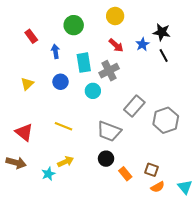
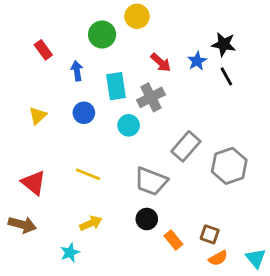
yellow circle: (115, 16) -> (137, 16), moved
cyan star: (48, 174) -> (70, 253), moved

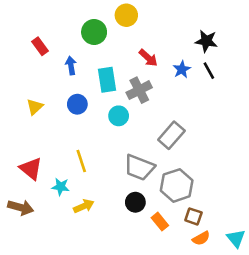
blue star: (197, 61) -> (182, 69), moved
gray hexagon: (229, 166) -> (177, 185), moved
yellow line: (88, 174) -> (81, 161), turned 50
cyan star: (70, 253) -> (61, 187), moved, turned 30

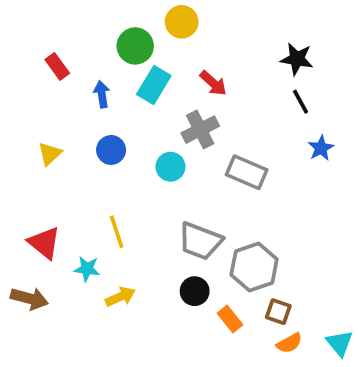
blue star: (182, 69) -> (321, 148), moved
cyan rectangle: (107, 80) -> (154, 85), moved, turned 40
gray rectangle: (171, 135) -> (247, 172), moved, turned 72

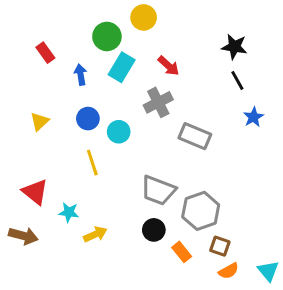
cyan circle: (170, 167) -> (119, 132), moved
yellow line: (117, 232) -> (92, 163), moved

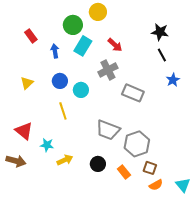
black circle: (154, 230) -> (98, 164), moved

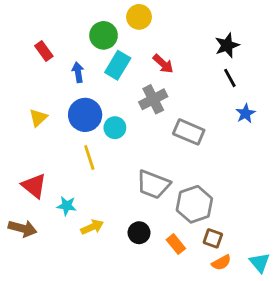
black star: (160, 32) -> (227, 45), turned -30
blue circle: (60, 81) -> (85, 115), size x1.5

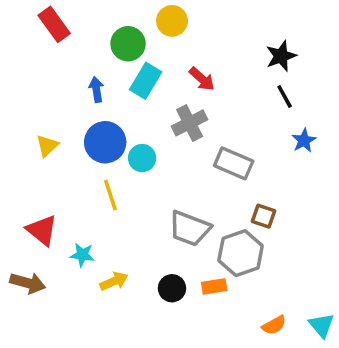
red rectangle: (44, 51) -> (54, 24), moved, size x1.4
brown square: (213, 238) -> (263, 216), moved
orange rectangle: (176, 244) -> (214, 286), moved, turned -60

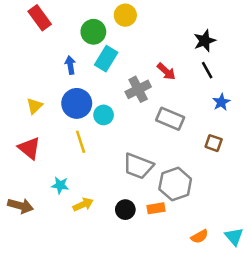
red arrow: (202, 79) -> (166, 71), moved
brown square: (263, 216) -> (214, 143), moved
red triangle: (42, 230) -> (29, 148), moved

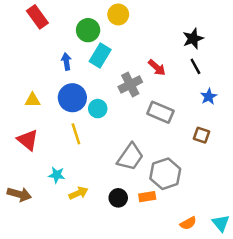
yellow triangle: (35, 106) -> (33, 100), turned 42
gray trapezoid: (138, 166) -> (130, 157), turned -76

